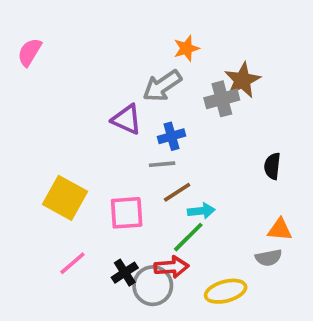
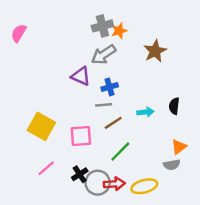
gray cross: (222, 99) -> (102, 26), moved
cyan arrow: (201, 211) -> (145, 112), moved
orange triangle: (280, 230) -> (179, 147), turned -42
red arrow: (171, 267) -> (114, 184), moved

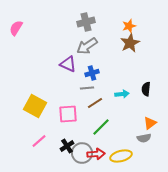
orange star: (119, 31) -> (129, 26), moved

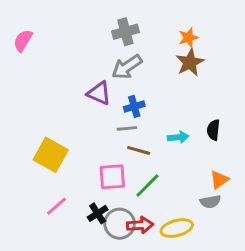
brown line: (95, 103) -> (139, 150), turned 49
pink square: (68, 114) -> (112, 177), moved

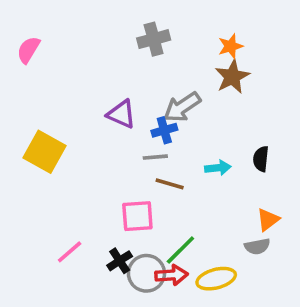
gray arrow: (127, 67) -> (182, 107), moved
yellow square: (51, 155) -> (45, 152), moved
green line: (147, 186) -> (180, 250), moved

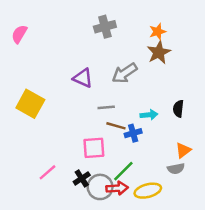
blue cross: (164, 130) -> (133, 133), moved

